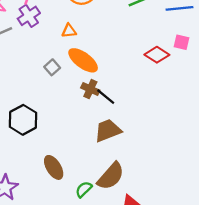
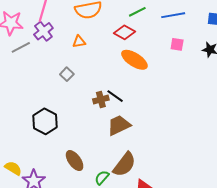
red diamond: (157, 55) -> (124, 32), moved
orange ellipse: (83, 60) -> (134, 60), moved
brown cross: (90, 89) -> (101, 100), moved, turned -35

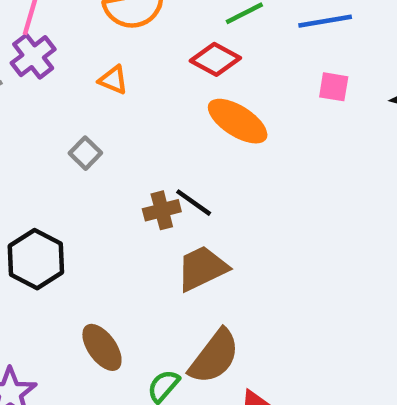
orange triangle: (79, 42) -> (113, 80), turned 32

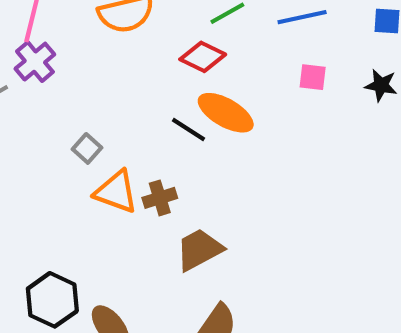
orange triangle: (113, 80) -> (116, 192), moved, size x1.6
black line: (194, 203) -> (188, 129), moved
black hexagon: (36, 259) -> (52, 300), moved

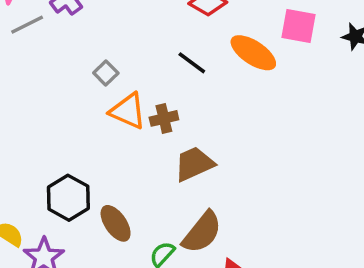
pink square: (313, 77) -> (298, 26), size x1.5
orange ellipse: (226, 113) -> (253, 53), moved

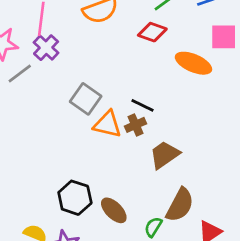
black line: (192, 63) -> (143, 105), moved
gray square: (106, 73) -> (86, 99), size x1.6

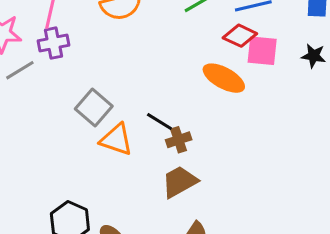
red diamond: (152, 32) -> (240, 36), moved
purple cross: (46, 48) -> (53, 43), turned 30
brown cross: (136, 125) -> (179, 140), moved

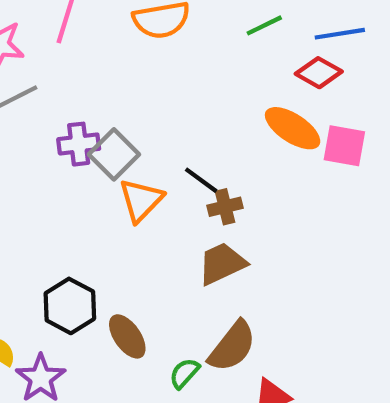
purple cross: (53, 43) -> (79, 144), moved
pink square: (262, 51) -> (344, 146), moved
orange triangle: (116, 140) -> (141, 200), turned 51

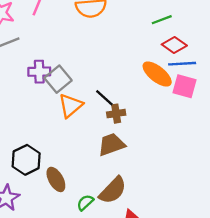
green line: (264, 25) -> (162, 20), moved
blue line: (340, 34) -> (182, 64), moved

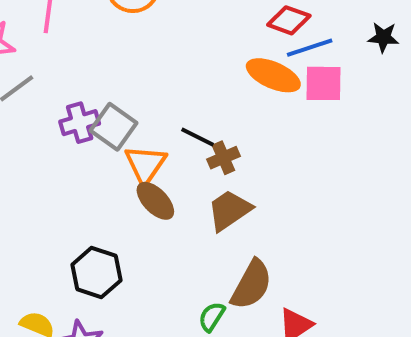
brown ellipse: (56, 179) -> (155, 201), moved

